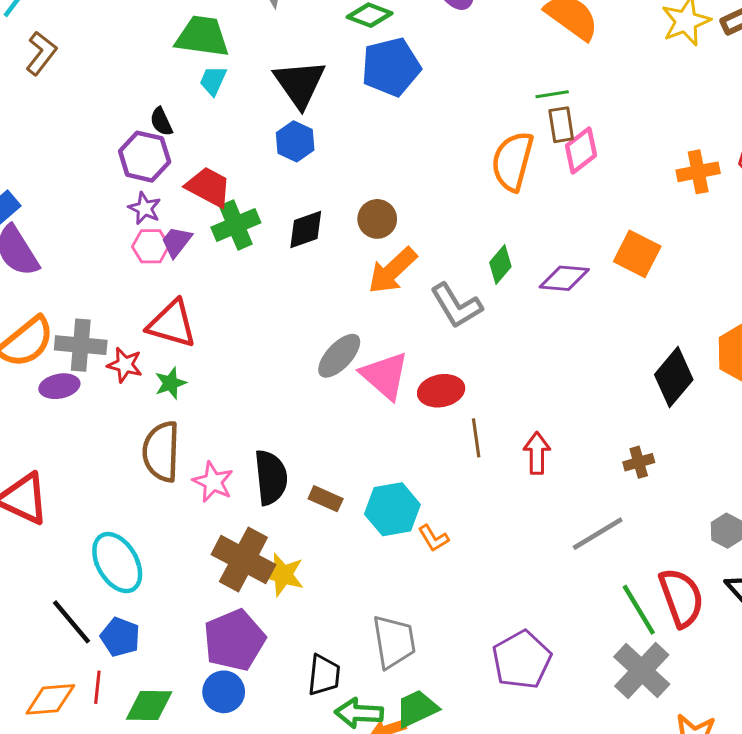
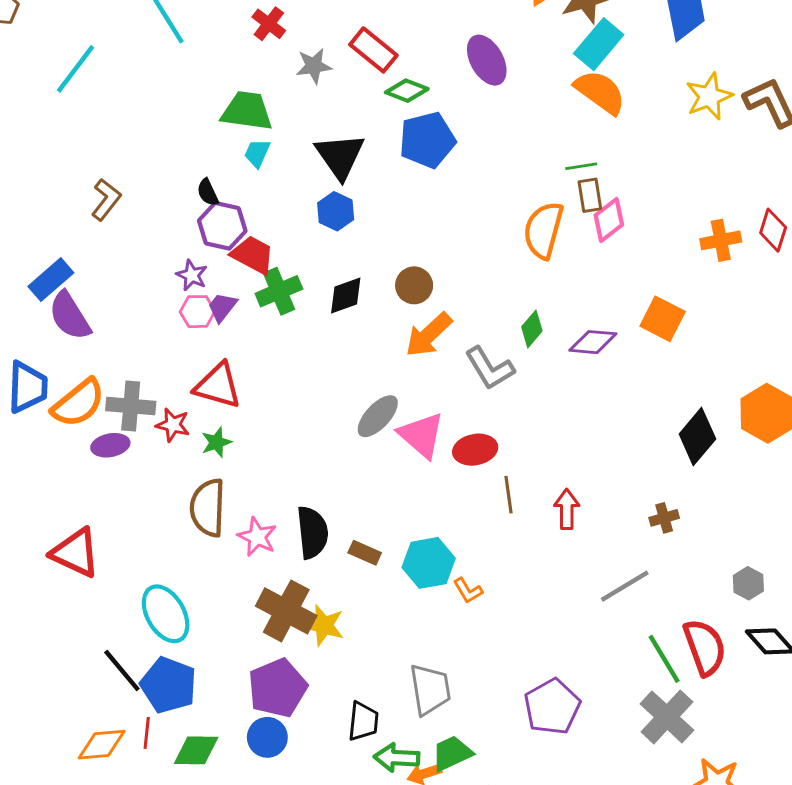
brown L-shape: (41, 53) -> (106, 200), moved
purple hexagon: (145, 157) -> (222, 226), moved
blue pentagon: (120, 637) -> (168, 685), size x1.5

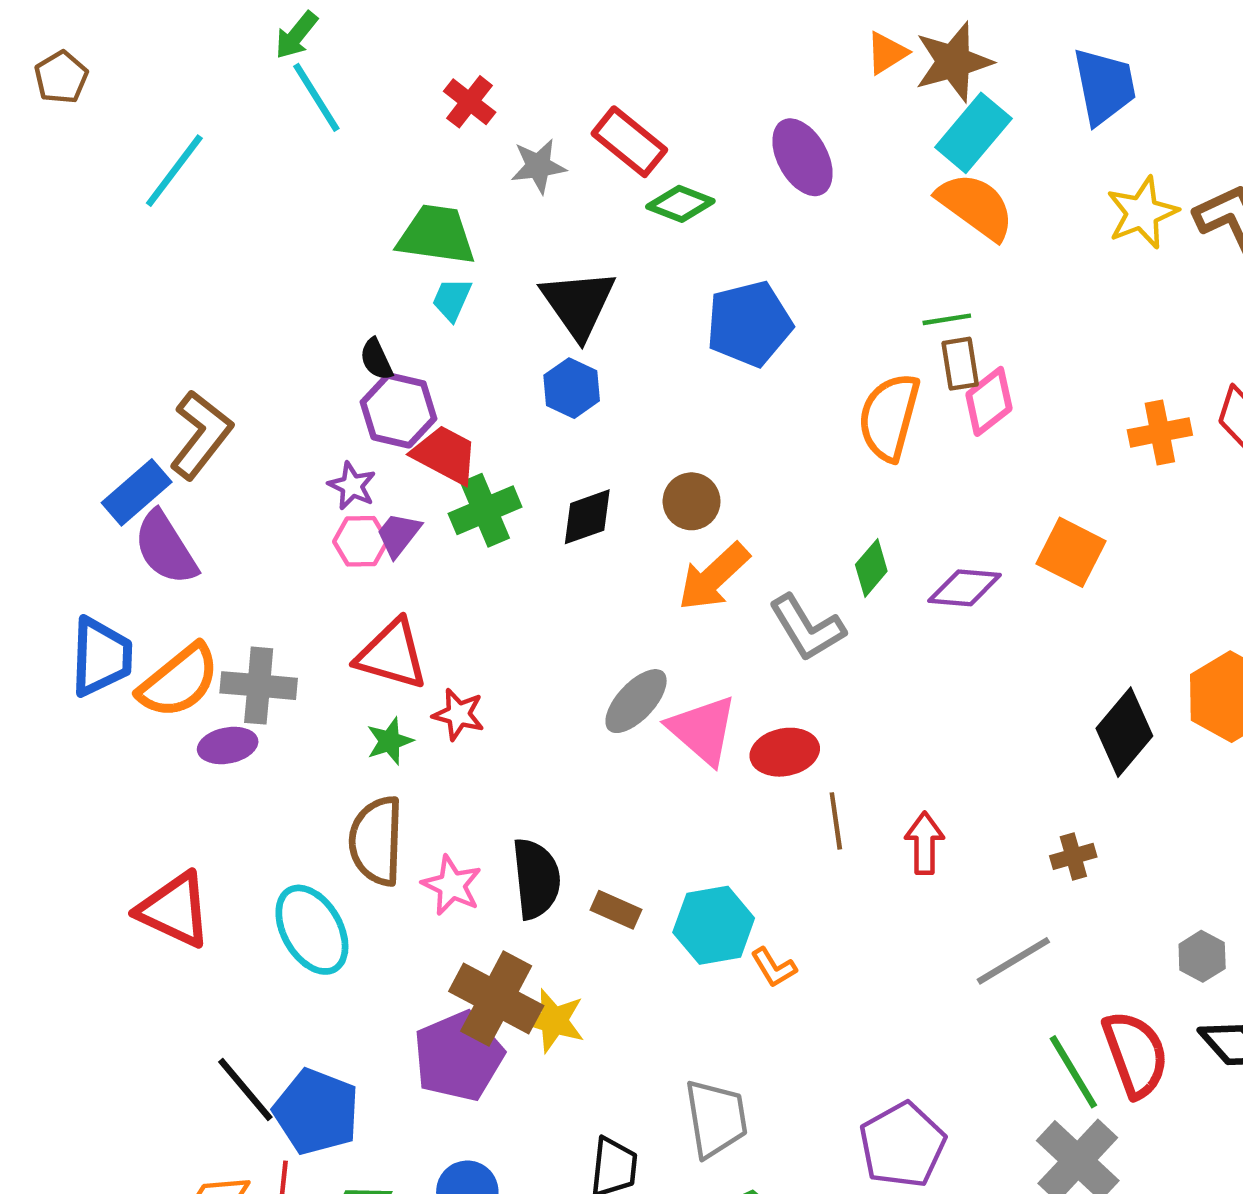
blue pentagon: (427, 140) -> (749, 324), moved
brown L-shape: (106, 200) -> (201, 435), moved, size x1.4
red star: (173, 425) -> (458, 714), moved
cyan ellipse: (166, 614) -> (312, 930), moved
purple pentagon: (277, 688) -> (458, 1056), moved

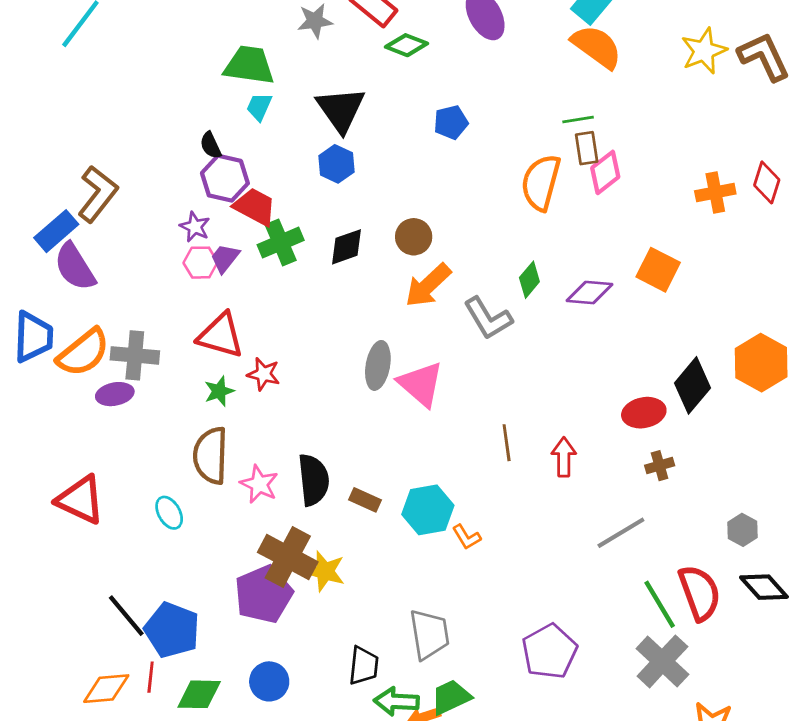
blue pentagon: (749, 324) -> (451, 122), size x0.6
gray ellipse: (636, 701) -> (378, 365), turned -33
red ellipse: (785, 752) -> (644, 413), moved
cyan ellipse: (312, 930) -> (169, 513), size x0.6

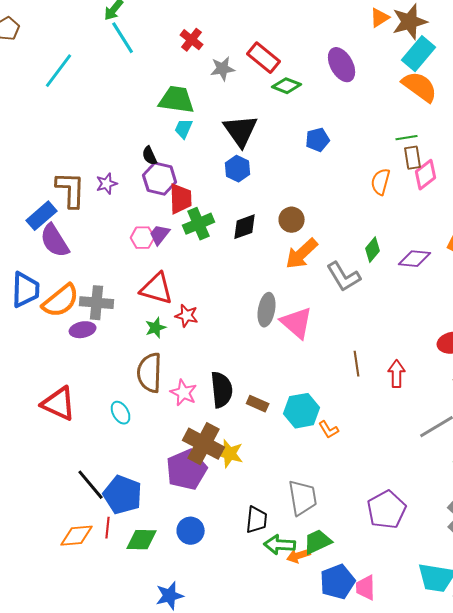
orange semicircle: (541, 182) -> (381, 182), size x0.7
brown L-shape: (98, 194) -> (71, 190), turned -36
red trapezoid: (255, 207) -> (181, 199), turned 60
purple star: (195, 227) -> (107, 184), moved, turned 30

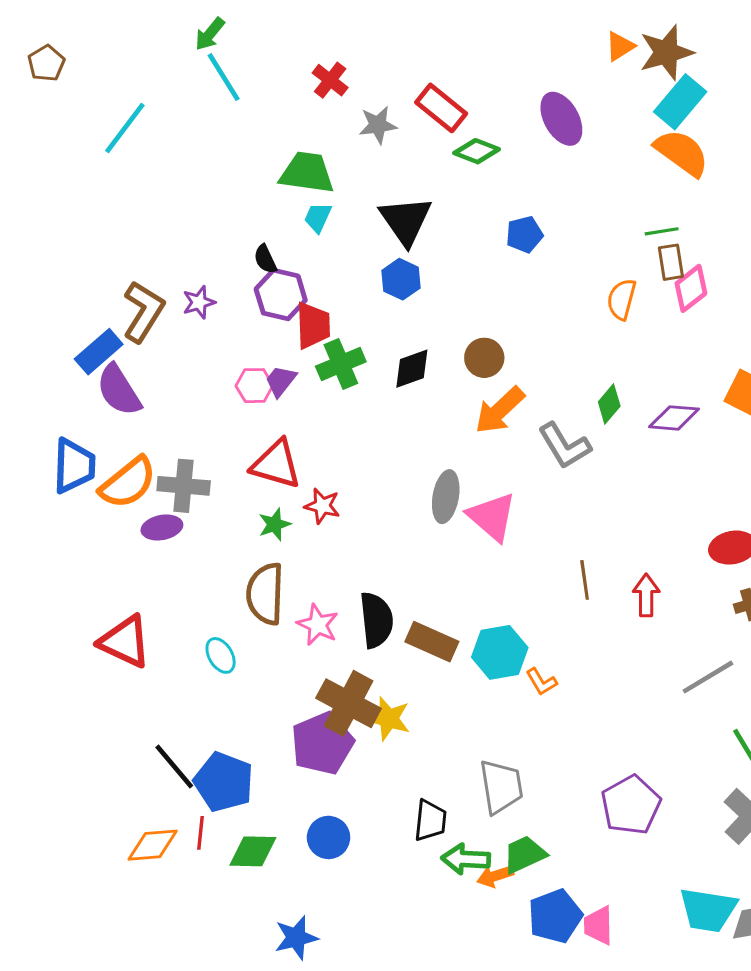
brown L-shape: (71, 190) -> (143, 312), turned 30
brown rectangle: (258, 404) -> (432, 642), size x1.5

